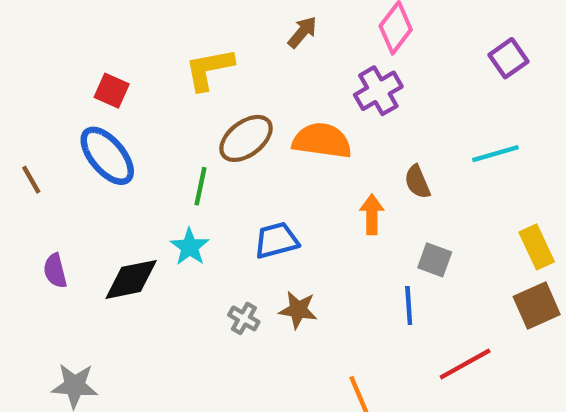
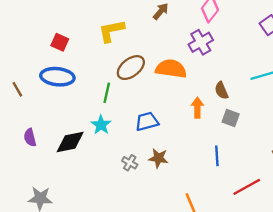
blue ellipse: (107, 156) -> (57, 77), turned -44
gray square: (435, 260) -> (231, 118), moved

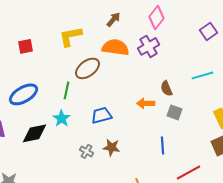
red square: (60, 42) -> (26, 46), turned -35
orange semicircle: (171, 69) -> (116, 47), moved
blue ellipse: (57, 77) -> (24, 94), moved, turned -36
orange arrow: (197, 108) -> (146, 103), turned -90

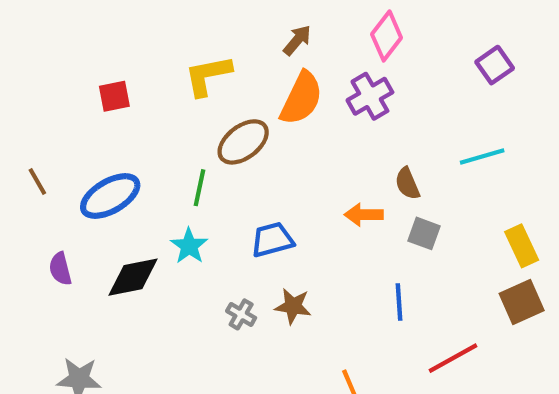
orange semicircle: (116, 47) -> (301, 98), turned 108

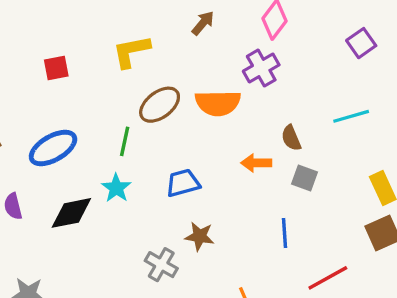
orange semicircle: (301, 98) -> (218, 103), moved, turned 63
gray cross: (241, 314) -> (161, 265), moved, size x1.4

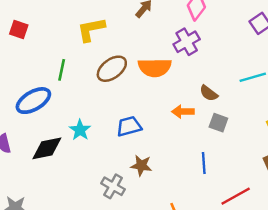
red square: (56, 68) -> (19, 29), moved, turned 30
brown semicircle: (291, 138) -> (209, 93), turned -30
green line: (125, 141) -> (62, 70), moved

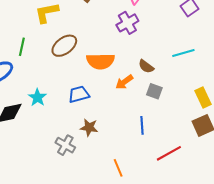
orange semicircle: (155, 67) -> (101, 61), moved
orange arrow: (183, 112) -> (124, 82), turned -36

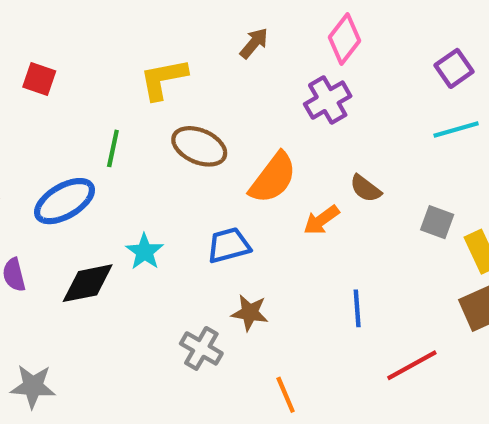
brown ellipse: (64, 46) -> (199, 146), turned 60
cyan line: (183, 53) -> (456, 129), moved
orange semicircle: (101, 61) -> (273, 178), turned -52
gray square: (154, 91) -> (437, 222), moved
orange line: (118, 168) -> (286, 395), moved

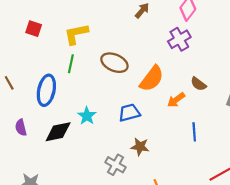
yellow L-shape: (163, 79) -> (76, 34), moved
blue ellipse: (65, 201) -> (46, 90), turned -48
blue line: (357, 308) -> (194, 132), moved

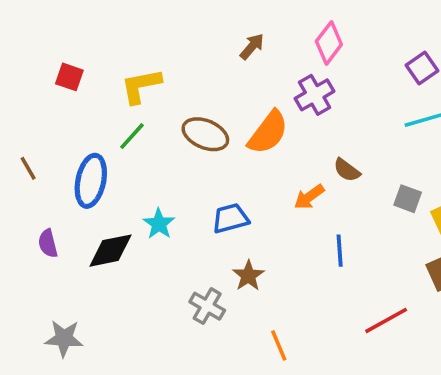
green line: (71, 64) -> (132, 136), turned 30
orange semicircle: (152, 79) -> (268, 132), moved
brown star: (140, 147) -> (248, 276), turned 30

